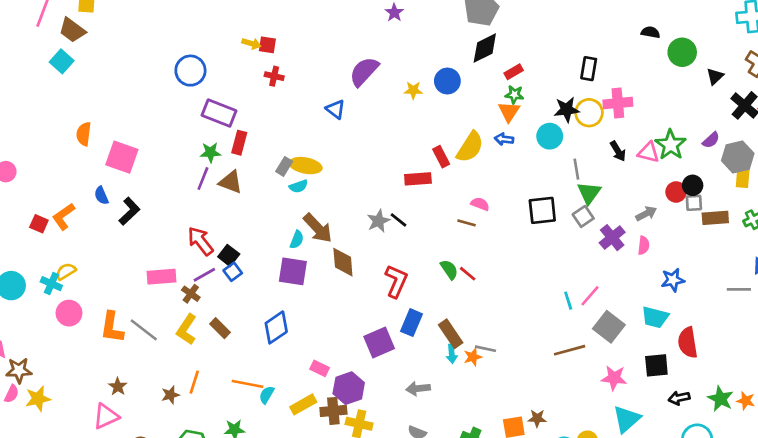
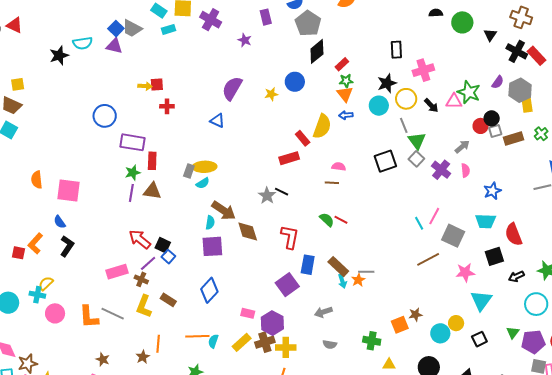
yellow circle: (589, 113) -> (406, 99), moved
black L-shape: (129, 211) -> (67, 246), moved

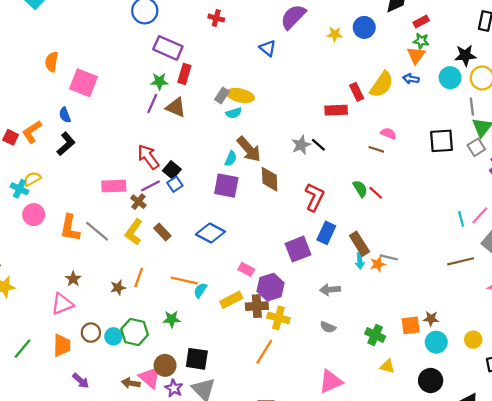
blue diamond: (209, 290) -> (210, 233), turned 60
cyan circle: (440, 333) -> (436, 342), moved

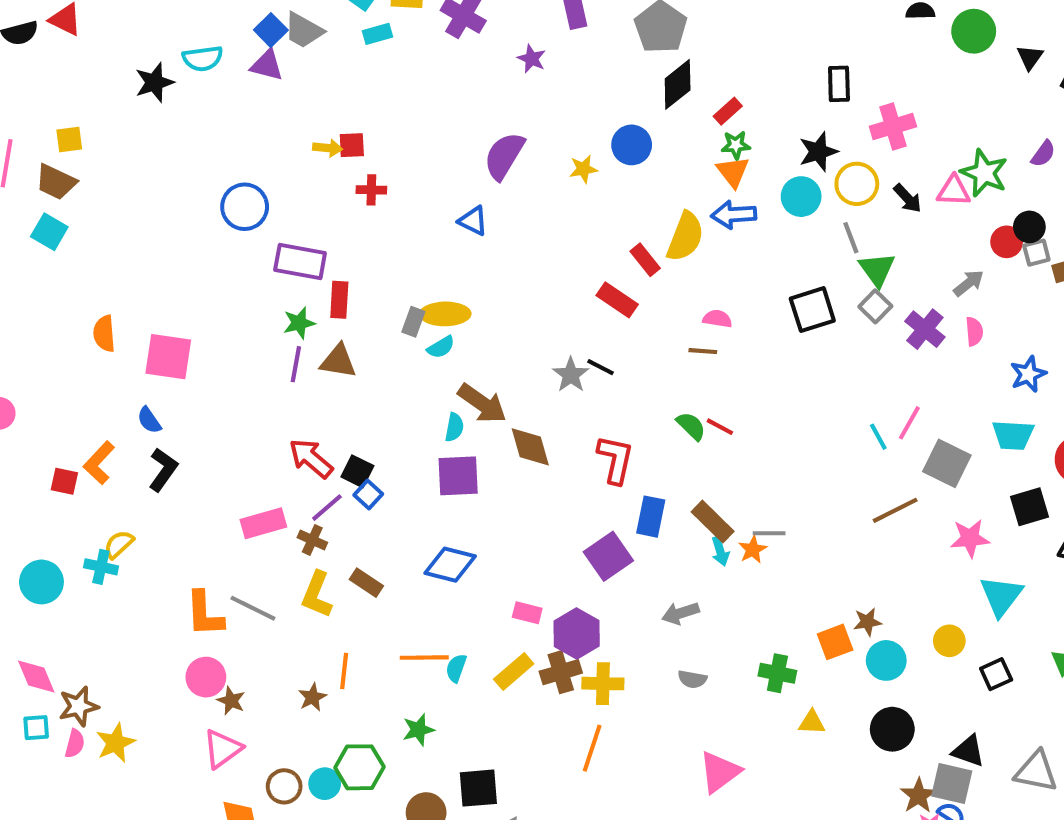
blue arrow: (411, 79) -> (734, 215), size x1.5
red rectangle: (336, 110) -> (617, 300), turned 50
pink circle: (34, 215) -> (206, 677), moved

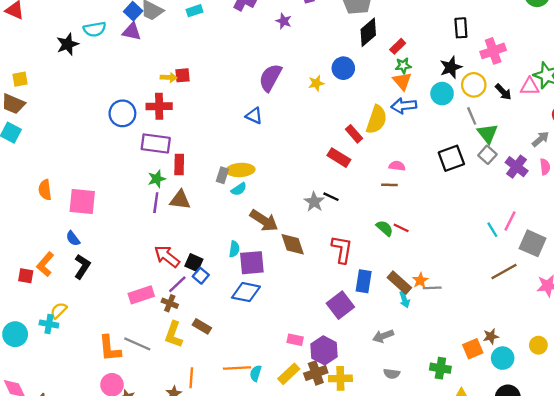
red cross: (371, 190) -> (159, 106), moved, size x1.5
cyan semicircle: (454, 427) -> (234, 249), moved
orange star: (753, 550) -> (420, 280), moved
blue diamond: (450, 565) -> (246, 292), moved

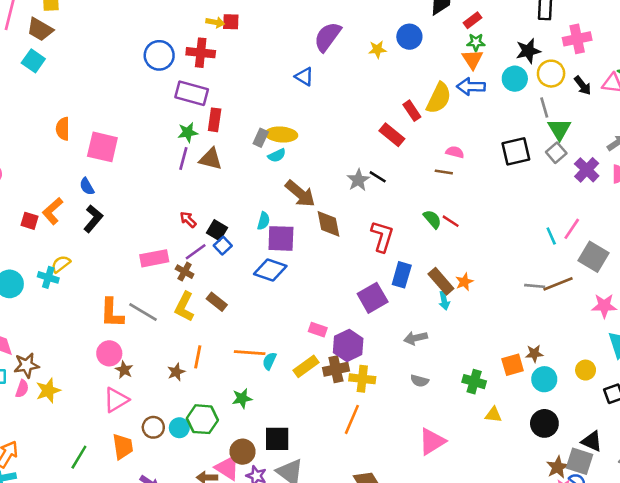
red arrow: (167, 256) -> (188, 219), size x0.6
gray line: (432, 288) -> (535, 286), moved

